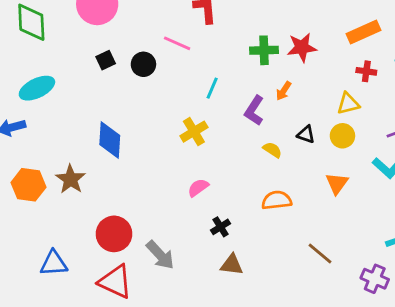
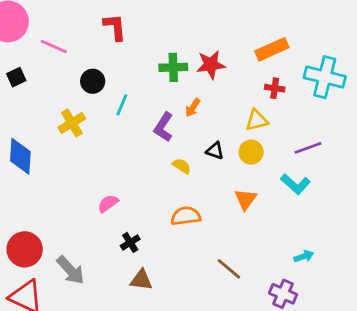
pink line: (177, 43) -> (54, 47), moved
black circle: (143, 64) -> (93, 81), moved
yellow cross: (194, 132) -> (72, 123), moved

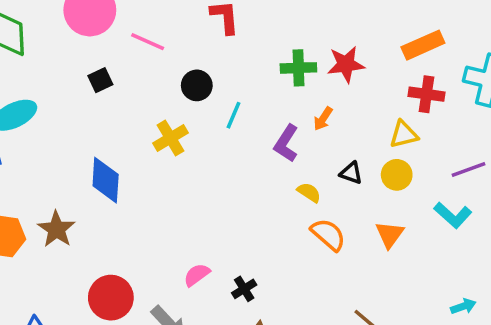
red cross: (275, 88) -> (426, 94), size x1.4
pink semicircle: (108, 204) -> (197, 275), moved
orange semicircle: (186, 216) -> (328, 234), moved, turned 48

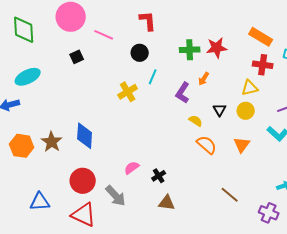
orange rectangle: (423, 45) -> (261, 37), turned 55
black circle: (197, 85) -> (140, 53), moved
yellow cross: (170, 138) -> (128, 92), moved
black triangle: (351, 173) -> (220, 110), turned 40
blue diamond: (106, 180) -> (85, 136), moved

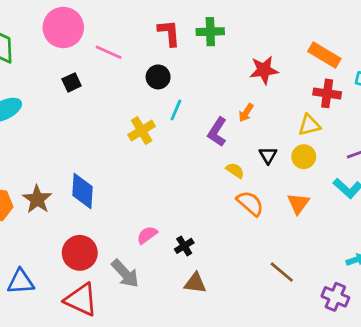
green cross: (190, 50) -> (210, 32), moved

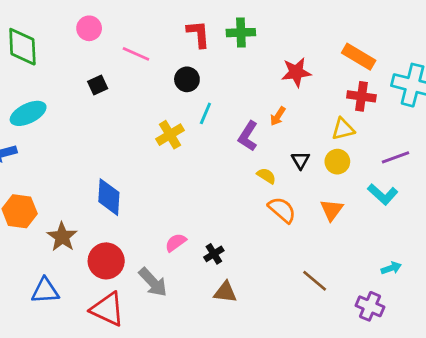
pink circle: (63, 27) -> (89, 28), size x0.6
brown star: (37, 199) -> (62, 237), moved

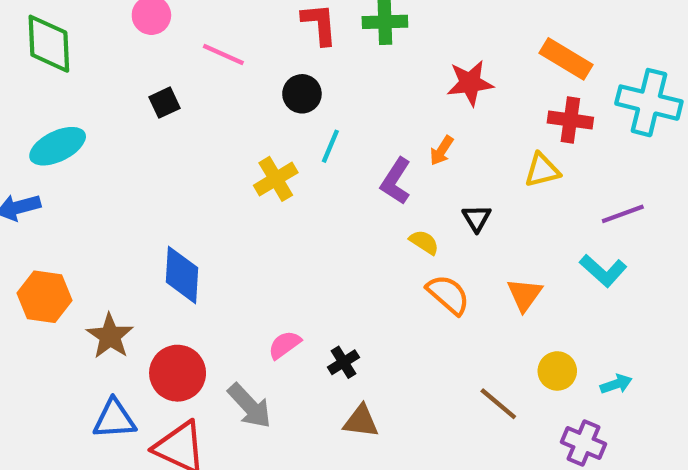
yellow circle: (337, 162) -> (557, 371), moved
blue triangle: (45, 291) -> (114, 419), moved

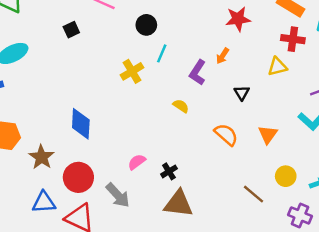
yellow semicircle: (424, 242) -> (181, 106), moved
brown triangle: (361, 421) -> (178, 204), size x1.5

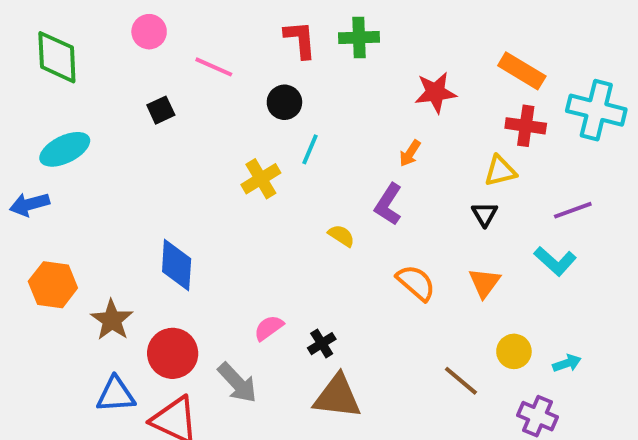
purple L-shape: (198, 73) -> (388, 204), moved
black triangle: (242, 93) -> (485, 214), moved

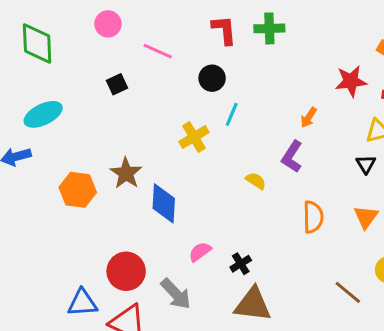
red star: (435, 92) -> (351, 81), moved
blue diamond: (177, 265) -> (164, 203), moved
orange semicircle: (416, 283) -> (313, 217), turned 48
orange hexagon: (53, 285) -> (78, 190), moved
brown star: (112, 320) -> (126, 173), moved

